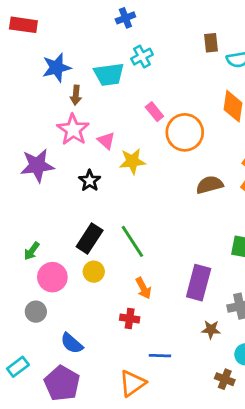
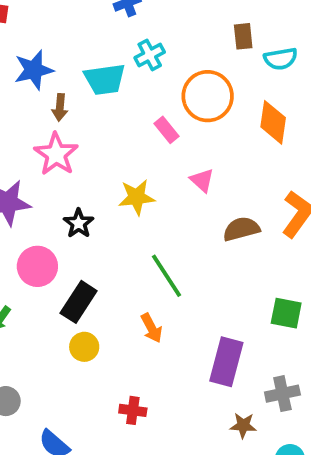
orange circle: (185, 132) -> (208, 96), moved
pink triangle: (106, 141) -> (202, 180), moved
green line: (132, 241) -> (166, 276), moved
pink circle: (52, 277) -> (37, 266), moved
orange arrow: (143, 288) -> (152, 328), moved

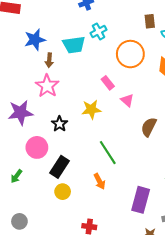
pink rectangle: (166, 130) -> (108, 83), moved
brown semicircle: (241, 229) -> (149, 127), turned -48

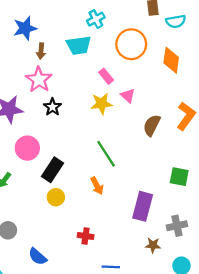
cyan trapezoid: (74, 45) -> (79, 45), moved
yellow star: (91, 109) -> (102, 104), moved
black star: (59, 124) -> (52, 107), moved

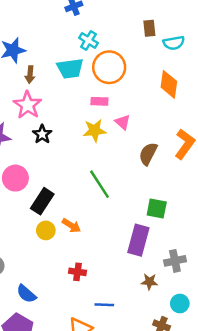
cyan cross: (96, 19) -> (88, 40), turned -30
orange circle: (131, 44) -> (109, 67), moved
pink rectangle: (106, 76) -> (99, 101), turned -49
green square: (179, 177) -> (157, 209), moved
orange arrow: (97, 186) -> (71, 226), moved, turned -30

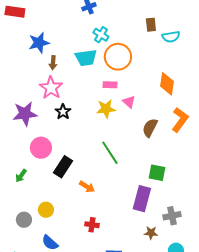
orange diamond: (169, 84) -> (167, 84), moved
yellow circle: (46, 230) -> (46, 210), moved

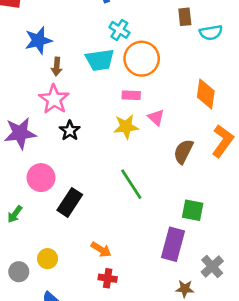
orange arrow: (87, 187) -> (101, 249), moved
gray cross: (172, 216) -> (212, 266), turned -30

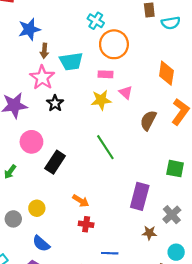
cyan trapezoid: (100, 60) -> (71, 61), moved
green square: (193, 210) -> (175, 169), moved

